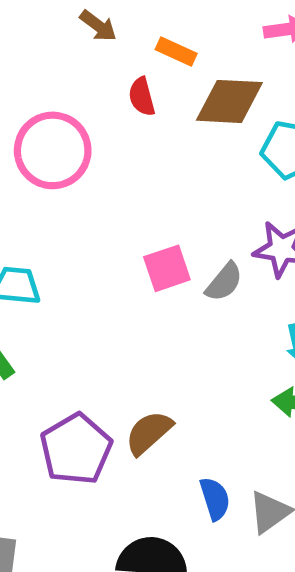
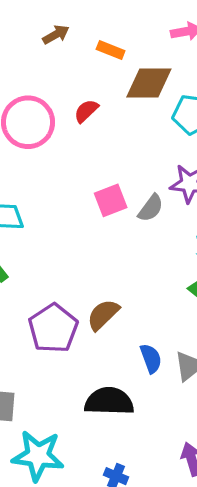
brown arrow: (98, 26) -> (56, 35), turned -64
red semicircle: (142, 97) -> (86, 111), moved, turned 64

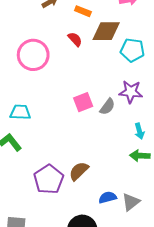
red semicircle: (86, 111) -> (75, 39), moved, turned 91
blue semicircle: (151, 358) -> (108, 197), turned -84

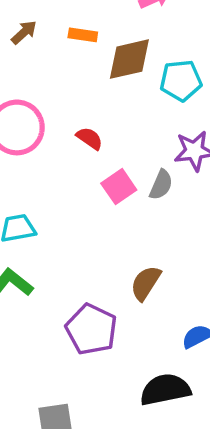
red semicircle: (75, 39) -> (90, 138), moved
brown semicircle: (79, 171) -> (146, 283), moved

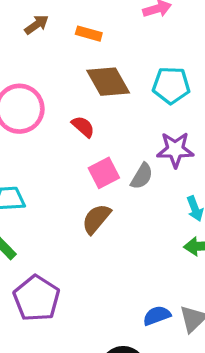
brown diamond: (129, 59) -> (108, 82), moved, turned 66
brown semicircle: (146, 283) -> (96, 219), moved
purple pentagon: (91, 329) -> (37, 298), moved

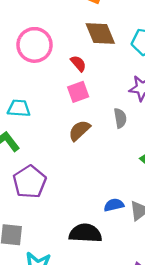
pink square: (104, 173) -> (78, 92), moved
gray semicircle: (142, 176) -> (120, 118), moved, turned -48

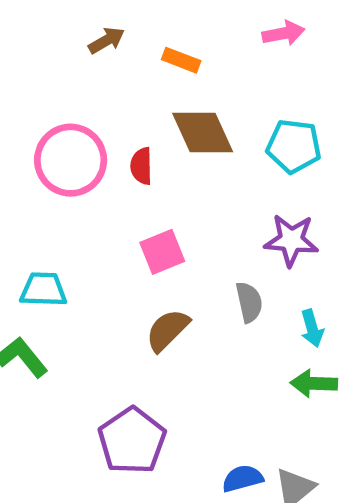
red semicircle: (78, 63) -> (141, 166), moved, turned -138
purple pentagon: (30, 182) -> (132, 441), moved

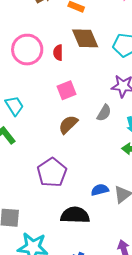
cyan trapezoid: (43, 289) -> (14, 106), turned 55
gray semicircle: (249, 302) -> (104, 113), turned 42

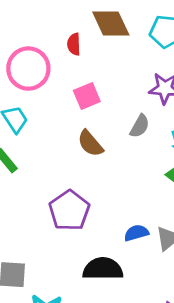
pink circle: (27, 50) -> (28, 69), moved
brown semicircle: (68, 124) -> (90, 143), turned -85

